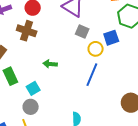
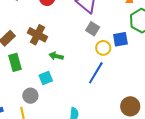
brown cross: (27, 31) -> (37, 35), moved
cyan square: (33, 88) -> (46, 78), moved

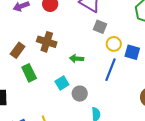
blue square: (120, 39) -> (132, 52), moved, turned 35
green arrow: (56, 56) -> (77, 59), moved
gray circle: (30, 96) -> (80, 94), moved

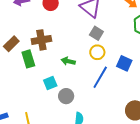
brown cross: (47, 42) -> (41, 40), turned -36
yellow circle: (114, 44) -> (97, 52), moved
green rectangle: (29, 73) -> (28, 59), moved

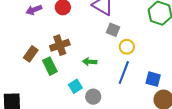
yellow circle: (97, 52) -> (127, 47), moved
blue square: (124, 63) -> (153, 79), moved

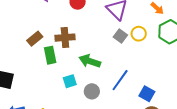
yellow circle: (127, 47) -> (139, 34), moved
green arrow: (90, 62) -> (90, 61), size x1.5
gray circle: (93, 97) -> (92, 91), moved

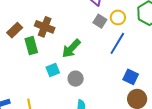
brown cross: (65, 38) -> (45, 27), turned 30
green arrow: (90, 61) -> (71, 48), turned -60
blue line: (120, 80) -> (117, 43), moved

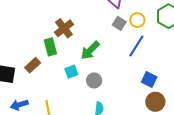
brown cross: (45, 27) -> (64, 28), turned 30
brown rectangle: (15, 30) -> (33, 65), moved

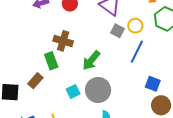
brown cross: (64, 28) -> (63, 41), turned -30
cyan square: (71, 72) -> (73, 91), moved
gray circle: (94, 80) -> (98, 90), size x1.6

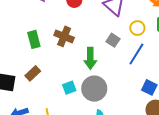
gray square: (118, 31) -> (113, 40), moved
green arrow: (91, 60) -> (90, 58), turned -45
green rectangle: (51, 61) -> (34, 39), moved

